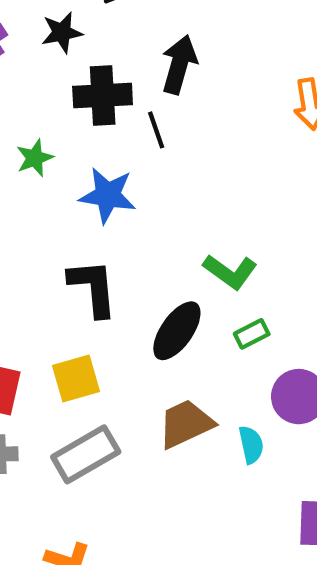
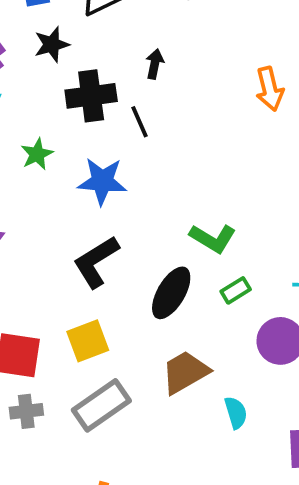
black arrow: (179, 64) -> (155, 64), size x0.6
black L-shape: (93, 288) -> (96, 262), turned -112
cyan semicircle: (251, 445) -> (236, 413), moved

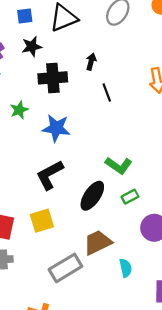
black line: (139, 122) -> (107, 92), moved
gray rectangle: (101, 405) -> (65, 268), moved

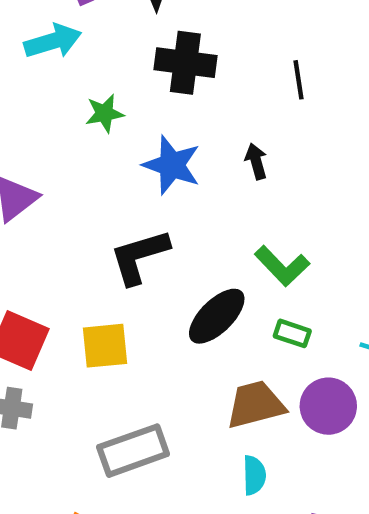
black arrow: (91, 62) -> (256, 161), moved, turned -42
black line: (107, 92) -> (299, 80), moved
green rectangle: (130, 197) -> (292, 333), turned 35
brown trapezoid: (98, 242) -> (255, 405), moved

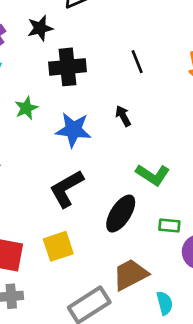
green rectangle: (292, 333) -> (169, 226), moved
brown trapezoid: (255, 405) -> (130, 275), moved

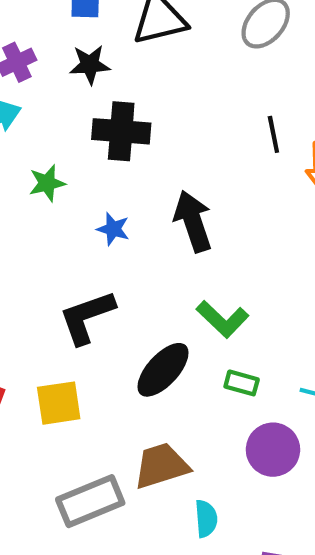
black line: (137, 62) -> (273, 134), moved
black arrow: (123, 116) -> (193, 221), size x1.8
blue star: (73, 130) -> (113, 229), size x0.6
green rectangle: (169, 226) -> (242, 383), moved

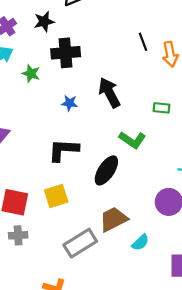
green star: (47, 183) -> (31, 73), moved, turned -30
black L-shape: (87, 317) -> (63, 150), turned 32
green rectangle: (242, 383) -> (162, 108), moved
cyan semicircle: (206, 519) -> (140, 242), turned 60

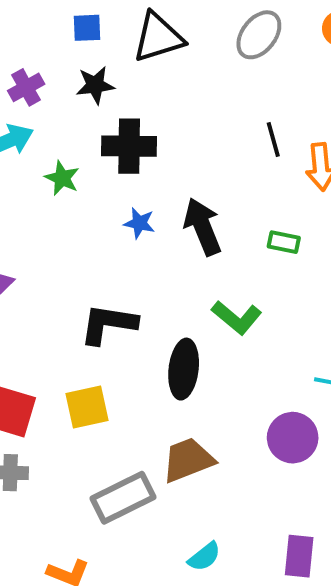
blue star: (69, 103) -> (139, 223), moved
green rectangle: (162, 108) -> (284, 242), moved
black ellipse: (106, 170) -> (184, 369), turned -32
cyan semicircle: (140, 242) -> (204, 557), moved

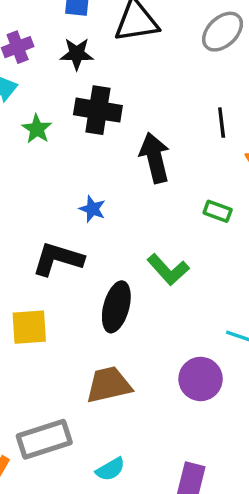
blue star: (139, 223) -> (92, 209), moved
black arrow: (203, 227) -> (155, 158), moved
gray rectangle: (123, 498) -> (44, 439), moved

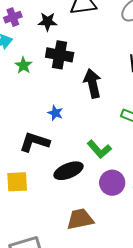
black ellipse: (116, 307) -> (68, 171), turned 52
purple circle: (201, 379) -> (112, 183), moved
brown trapezoid: (109, 385) -> (80, 219), moved

